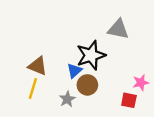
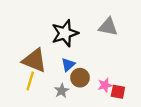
black star: (91, 55) -> (65, 33), moved
brown triangle: (38, 66) -> (34, 60), size x1.4
pink star: (141, 83) -> (105, 85), moved

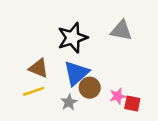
brown triangle: (34, 60) -> (39, 68), size x0.7
blue triangle: (68, 65) -> (76, 73), size x1.6
yellow line: (30, 81) -> (34, 91), turned 54

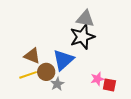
gray triangle: (121, 30) -> (85, 19), moved
black star: (73, 38) -> (82, 37), moved
brown circle: (90, 88) -> (46, 72), moved

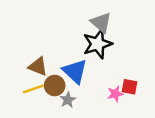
gray triangle: (85, 19) -> (101, 22), turned 30
blue triangle: (63, 60) -> (75, 71), turned -35
red square: (109, 85) -> (130, 87), moved

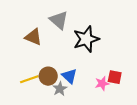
gray triangle: (101, 22) -> (59, 20), moved
brown triangle: (38, 66) -> (33, 37), moved
blue triangle: (75, 71) -> (69, 76), moved, size x0.7

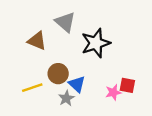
brown circle: (48, 76) -> (58, 74), moved

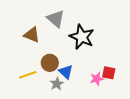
black star: (96, 43) -> (82, 37), turned -30

